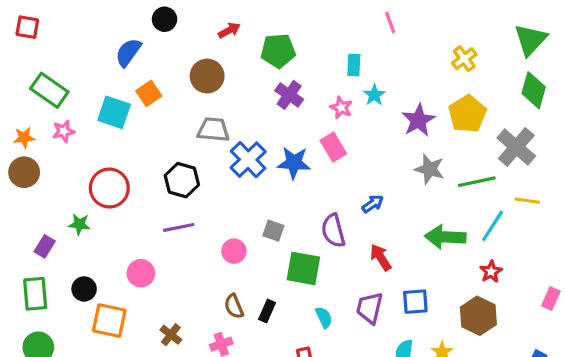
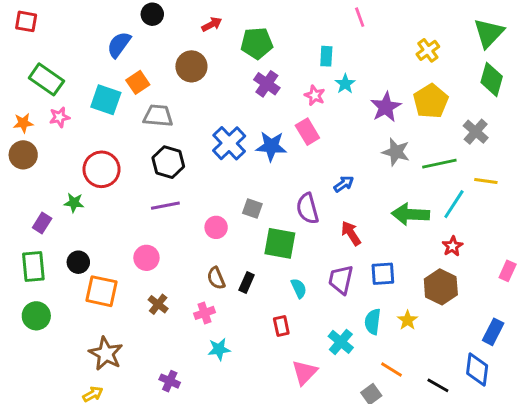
gray trapezoid: (213, 130) -> (158, 116), moved
gray cross: (516, 147) -> (476, 132), size x0.7
pink circle: (141, 273) -> (146, 258), moved

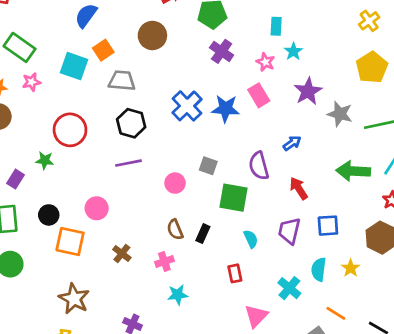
purple star: (386, 107) -> (308, 91), moved
pink circle: (146, 258) -> (97, 208), moved

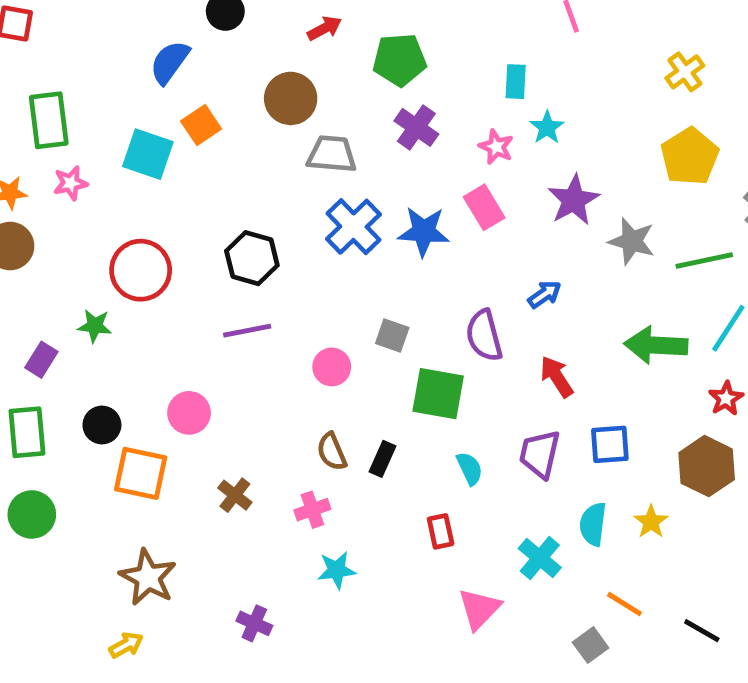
green rectangle: (19, 47) -> (49, 120), turned 48
gray trapezoid: (122, 81) -> (332, 154), moved

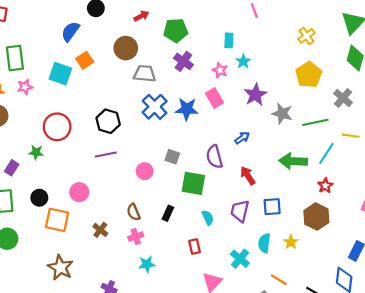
brown semicircle: (332, 452) -> (134, 212), moved

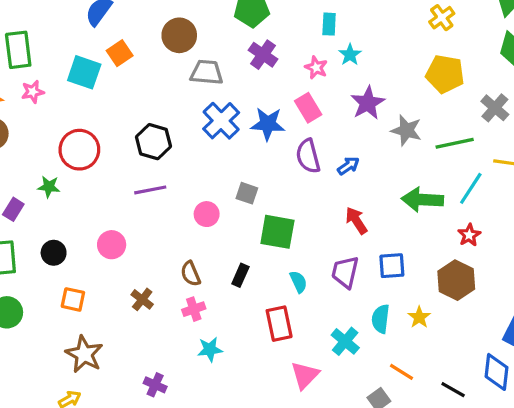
yellow pentagon: (309, 75) -> (445, 74), turned -30
purple semicircle: (214, 157) -> (308, 156), moved
orange square: (57, 220) -> (73, 299), moved, size x0.7
red rectangle: (194, 246) -> (279, 324), size x1.5

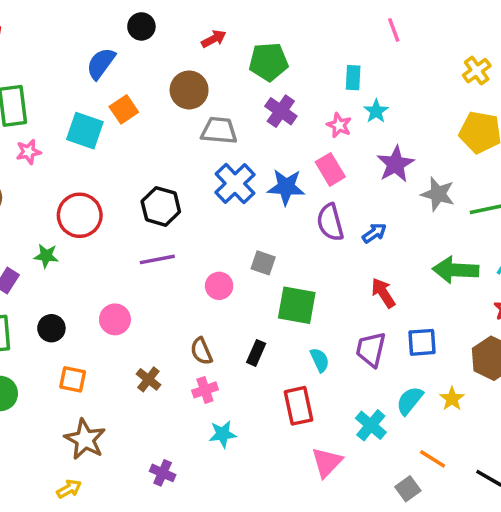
cyan semicircle: (381, 319) -> (410, 401), turned 32

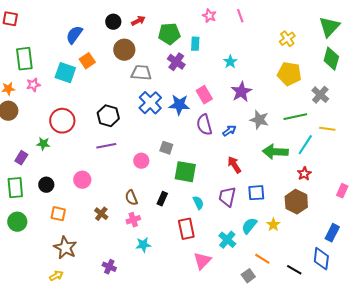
black circle: (141, 26) -> (113, 22), moved
cyan rectangle: (353, 78) -> (195, 44), moved
pink star: (339, 125) -> (209, 16), moved
gray star: (438, 194) -> (259, 120), moved

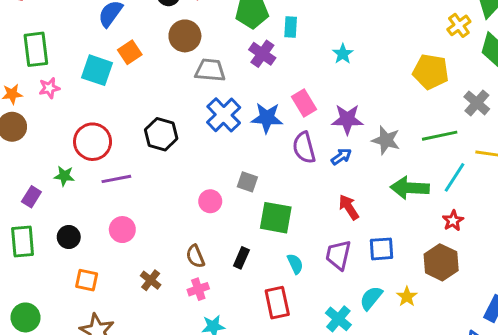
yellow cross: (287, 39) -> (459, 25), moved
purple star: (241, 92) -> (347, 119), moved, turned 30
purple line: (106, 146) -> (116, 179), moved
green circle: (17, 222) -> (26, 317), moved

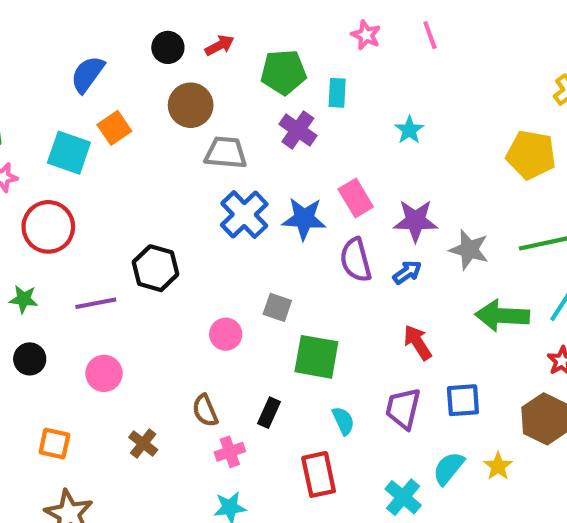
black hexagon: (161, 134) -> (156, 268), moved
red circle: (93, 142) -> (48, 227), moved
black circle: (69, 237) -> (30, 359), moved
pink cross: (198, 289) -> (230, 452), moved

